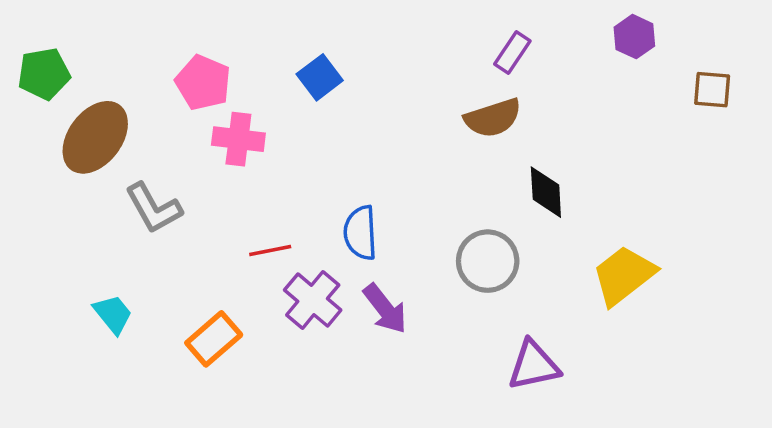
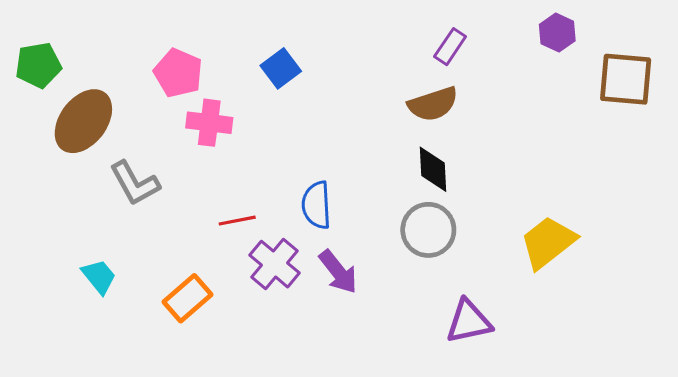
brown square: (712, 90) -> (626, 79), size x1.6
black diamond: (546, 192) -> (433, 169), moved

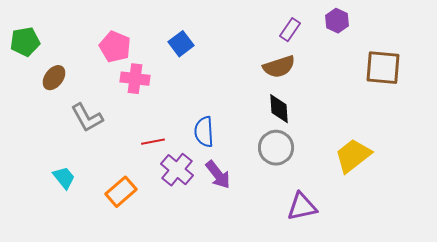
purple hexagon: (557, 33) -> (337, 21), moved
brown square: (626, 79) -> (383, 68), moved
brown ellipse: (83, 121) -> (54, 78), size x0.6

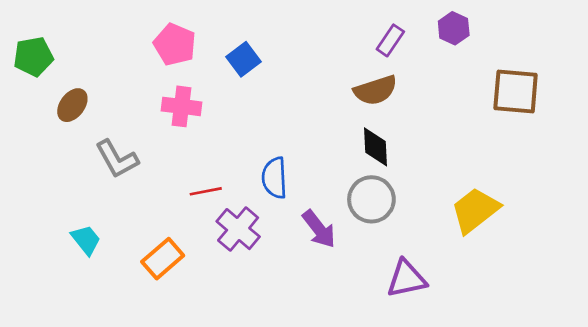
pink pentagon: (115, 47) -> (175, 44), moved
purple arrow: (218, 175) -> (319, 229), moved

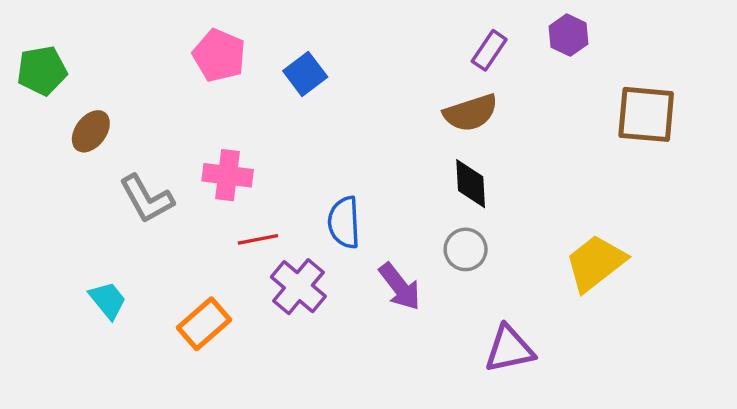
pink cross: (182, 106) -> (228, 175), moved
gray circle: (371, 199) -> (466, 249), size x0.7

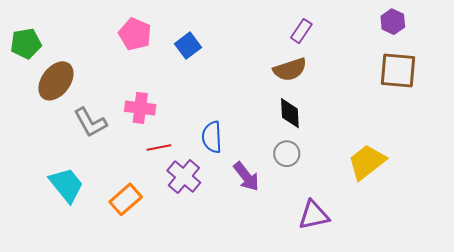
purple hexagon: (569, 35) -> (393, 22), moved
brown ellipse: (91, 131) -> (56, 81), size x1.5
cyan trapezoid: (108, 300) -> (66, 185), size x1.5

